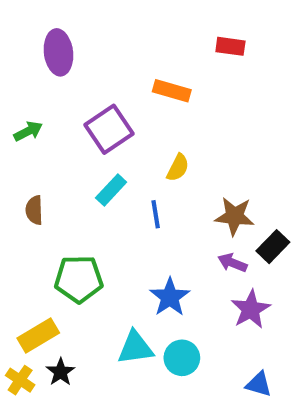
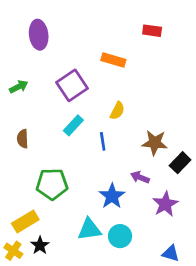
purple arrow: (232, 263) -> (140, 177), moved

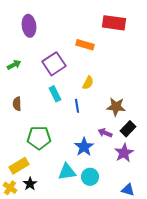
red rectangle: (152, 31) -> (114, 23), size x1.6
cyan rectangle: (73, 125) -> (55, 94), turned -70
black rectangle: (180, 163) -> (128, 129), moved

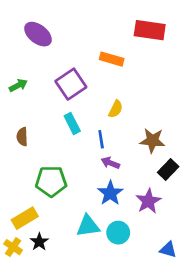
purple ellipse: (29, 26) -> (38, 34), turned -45
purple arrow: (105, 133) -> (110, 163), moved
purple star: (124, 153) -> (148, 201), moved

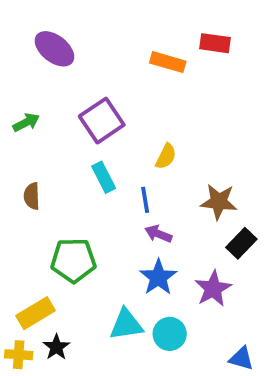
red rectangle: (150, 30) -> (215, 43), size x0.7
orange rectangle: (112, 59) -> (168, 62), moved
yellow cross: (13, 247) -> (19, 355), turned -30

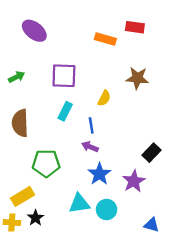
purple square: (102, 121) -> (64, 76), turned 36
cyan rectangle: (104, 177) -> (65, 111), turned 54
brown semicircle: (32, 196) -> (20, 123), size x1.6
brown star: (219, 202) -> (137, 78), moved
purple arrow: (158, 234) -> (90, 147), moved

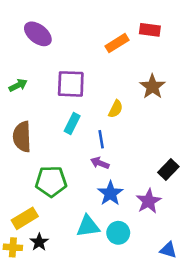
orange rectangle: (105, 39) -> (117, 43), turned -48
brown star: (137, 78) -> (152, 87), turned 30

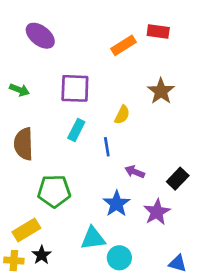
green arrow: (18, 85) -> (19, 90), turned 48
purple arrow: (100, 163) -> (135, 172), moved
cyan circle: (118, 233) -> (119, 258), moved

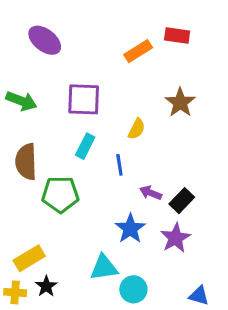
green arrow: (19, 90) -> (21, 101), size x1.4
black rectangle: (178, 179) -> (182, 201), moved
green pentagon: (54, 191) -> (60, 194), moved

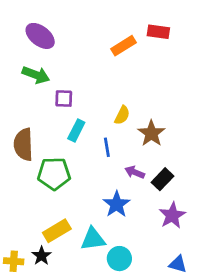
purple square: (84, 99) -> (64, 99), moved, size x0.6
green arrow: (21, 101) -> (36, 75), moved
brown star: (180, 103) -> (151, 133), moved
purple star: (175, 238) -> (172, 215), moved
yellow rectangle: (29, 258) -> (57, 231), moved

